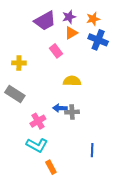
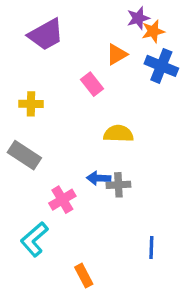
purple star: (69, 17) -> (138, 18), moved
purple trapezoid: (45, 21) -> (46, 35), moved
cyan L-shape: (37, 145) -> (34, 239), moved, turned 110

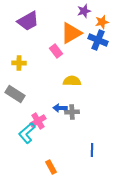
orange star: (153, 31) -> (102, 22), moved
orange triangle: (117, 54) -> (71, 33), size x1.6
cyan L-shape: (34, 239) -> (27, 133), moved

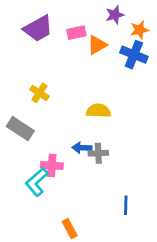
orange triangle: (71, 33) -> (97, 45), size x0.7
pink rectangle: (56, 51) -> (76, 33), moved, turned -64
yellow cross: (19, 63) -> (39, 93), moved, turned 32
pink cross: (38, 121) -> (52, 166), turned 35

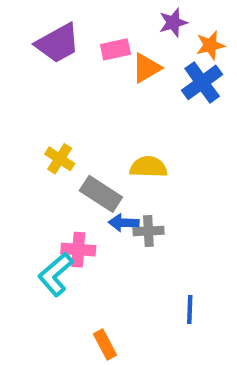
blue cross: (134, 55) -> (202, 82), turned 32
yellow cross: (39, 93) -> (60, 159), moved
gray rectangle: (20, 129) -> (101, 194), moved

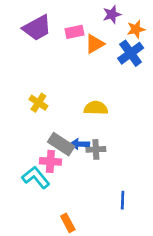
gray rectangle: (101, 194) -> (61, 144), moved
cyan L-shape: (56, 274) -> (36, 177), turned 92

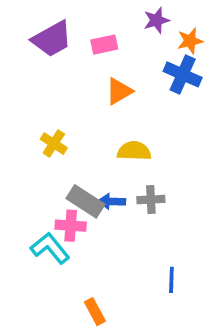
orange triangle: (95, 44) -> (119, 91), moved
blue cross: (131, 53) -> (183, 74), turned -30
gray cross: (96, 149) -> (151, 200), moved

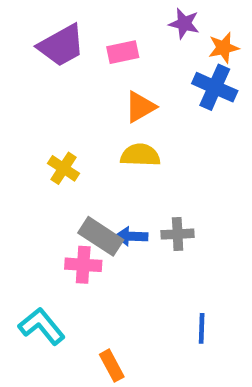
purple star: (156, 20) -> (184, 24), turned 30
yellow semicircle: (134, 151) -> (140, 155), moved
cyan L-shape: (50, 248) -> (42, 326), moved

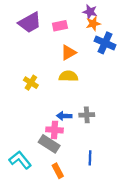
orange star: (224, 48) -> (93, 24), moved
gray rectangle: (101, 236) -> (49, 144), moved
pink cross: (83, 265) -> (55, 130), moved
blue line: (202, 328) -> (90, 158), moved
orange rectangle: (112, 366) -> (58, 171), moved

